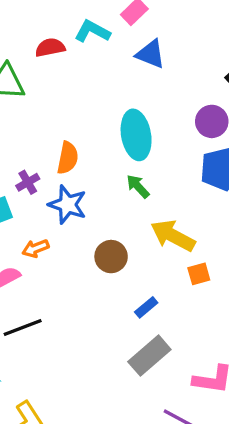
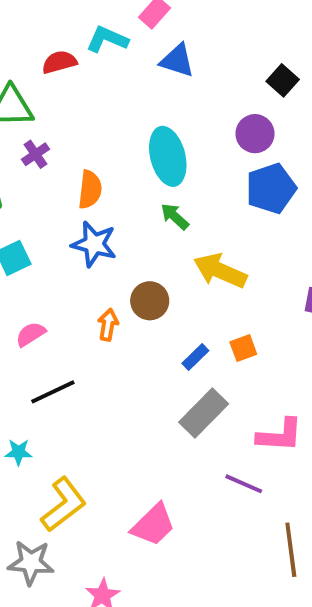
purple cross: (28, 182) -> (36, 154), moved
orange arrow: (36, 248) -> (108, 325), moved, turned 125
orange square: (199, 274) -> (243, 348), moved

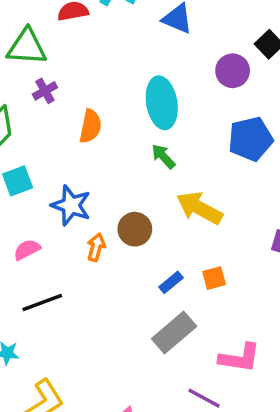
purple circle: (255, 134) -> (233, 71), moved
blue star: (94, 244) -> (71, 205), moved

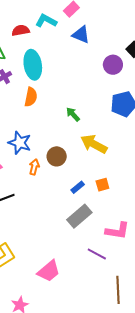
cyan ellipse: (162, 103) -> (33, 65), moved

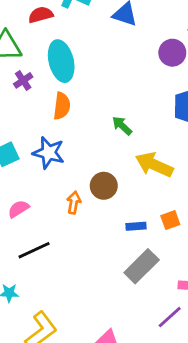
blue star: (20, 143) -> (49, 153), moved
blue rectangle: (78, 187) -> (136, 226), turned 40
purple line: (97, 254) -> (170, 317), turned -66

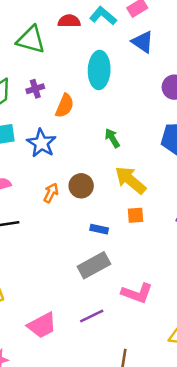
cyan ellipse: (61, 61) -> (99, 70), moved
purple cross: (23, 80) -> (35, 89), moved
orange square: (170, 220) -> (135, 215), moved
purple line: (170, 317) -> (92, 316), moved

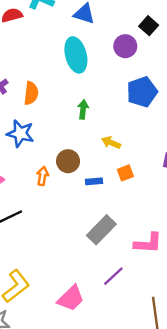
cyan ellipse: (99, 70) -> (76, 55), moved
green arrow: (112, 138) -> (83, 109), turned 54
yellow arrow: (130, 180) -> (111, 143), size x0.6
blue rectangle: (99, 229) -> (94, 181), moved

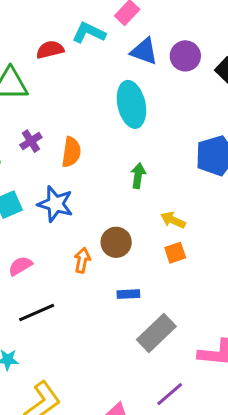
purple circle: (125, 46) -> (185, 56), moved
orange square: (125, 173) -> (175, 253), moved
blue rectangle: (94, 181) -> (128, 294), moved

